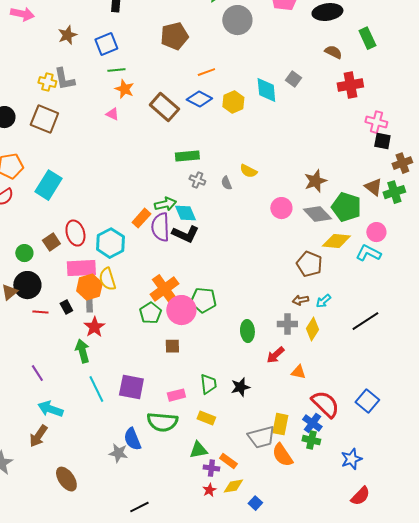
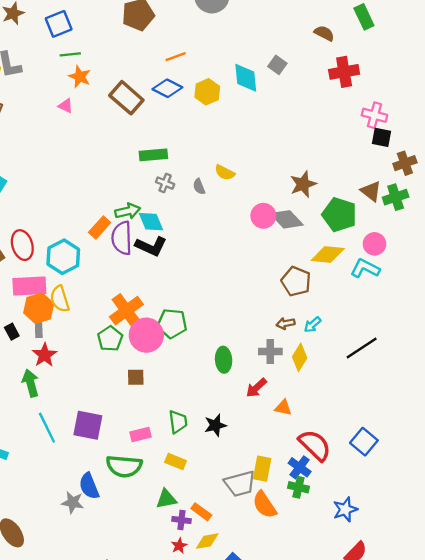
gray diamond: (317, 214) -> (287, 219), moved

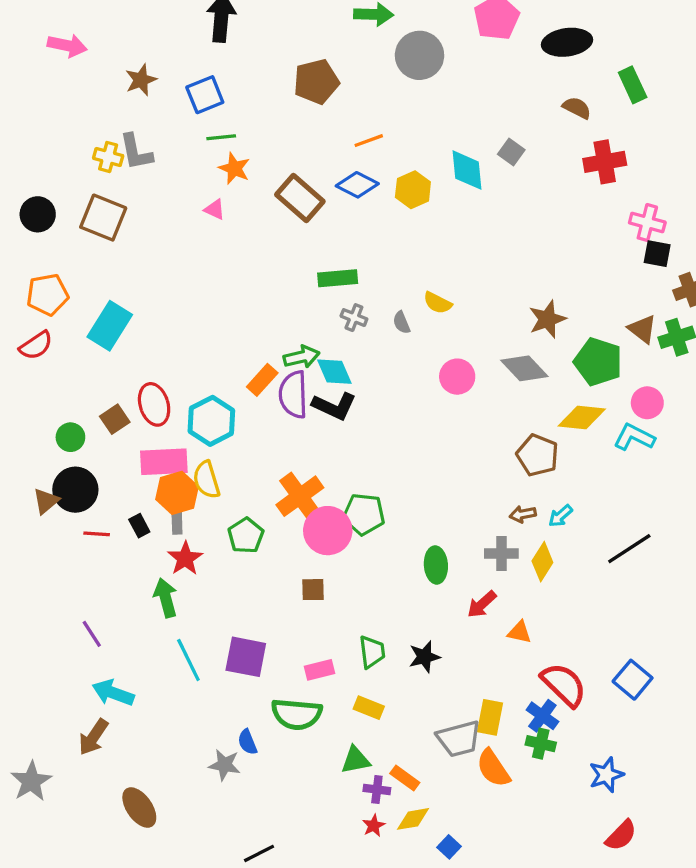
pink circle: (263, 216) -> (457, 377), moved
green pentagon: (110, 339) -> (246, 536), moved
blue semicircle: (89, 486) -> (247, 742), size x0.7

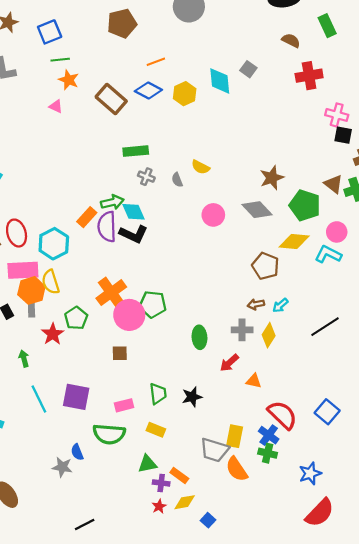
red star: (185, 558) -> (53, 334), moved
green arrow: (166, 598) -> (24, 359), size x0.7
gray trapezoid: (459, 739) -> (214, 450), turned 32
red semicircle: (621, 835) -> (320, 513), size x1.4

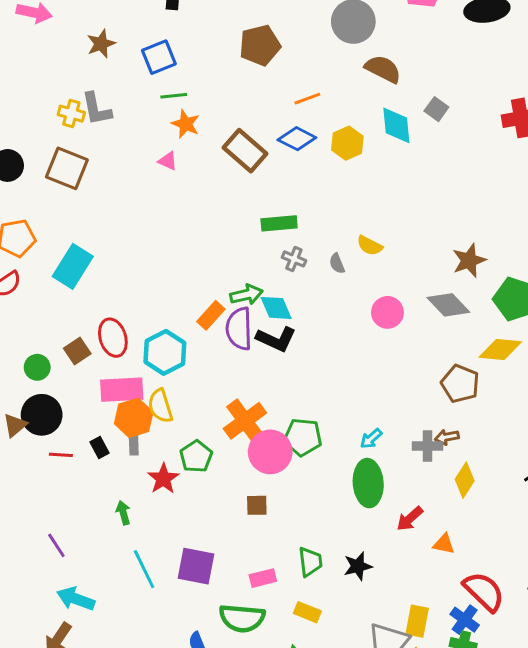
brown semicircle: (291, 40) -> (383, 69), moved, size x1.4
cyan arrow: (280, 305) -> (371, 439), moved
gray cross: (242, 330) -> (428, 446), moved
green ellipse: (199, 337) -> (368, 483), size x1.4

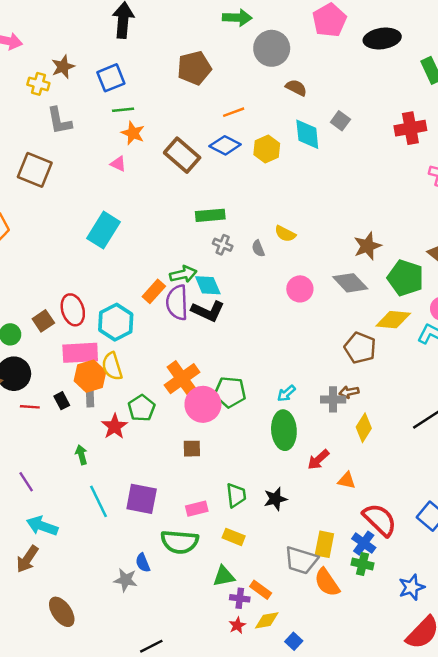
brown semicircle: (383, 69) -> (296, 88), size x0.7
yellow cross: (71, 114) -> (38, 84), moved
cyan rectangle: (73, 266) -> (103, 230), moved

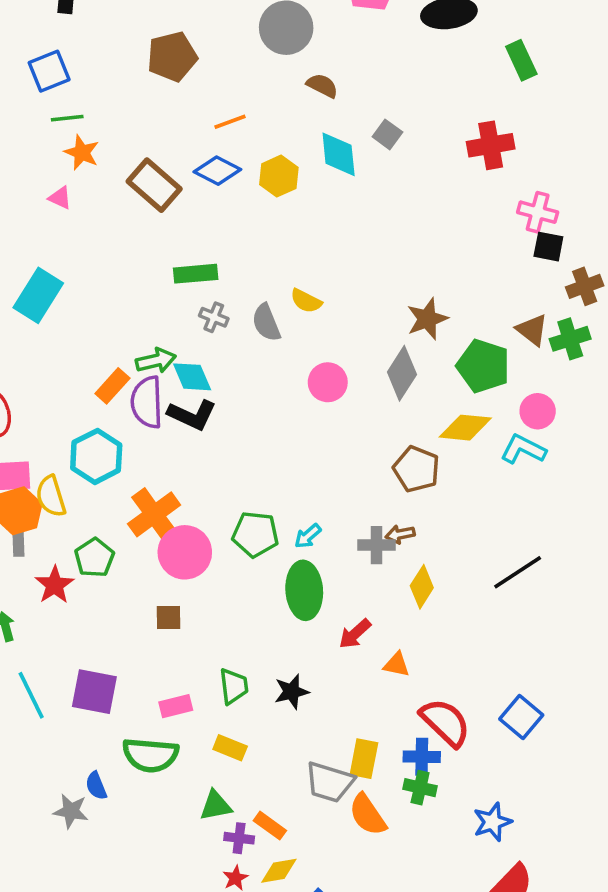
gray semicircle: (258, 248) -> (266, 323), size x1.5
gray diamond: (350, 283) -> (402, 373), turned 76
cyan hexagon: (116, 322) -> (96, 456), moved
green pentagon: (230, 392) -> (255, 534), moved
blue cross: (364, 543) -> (422, 757), turned -35

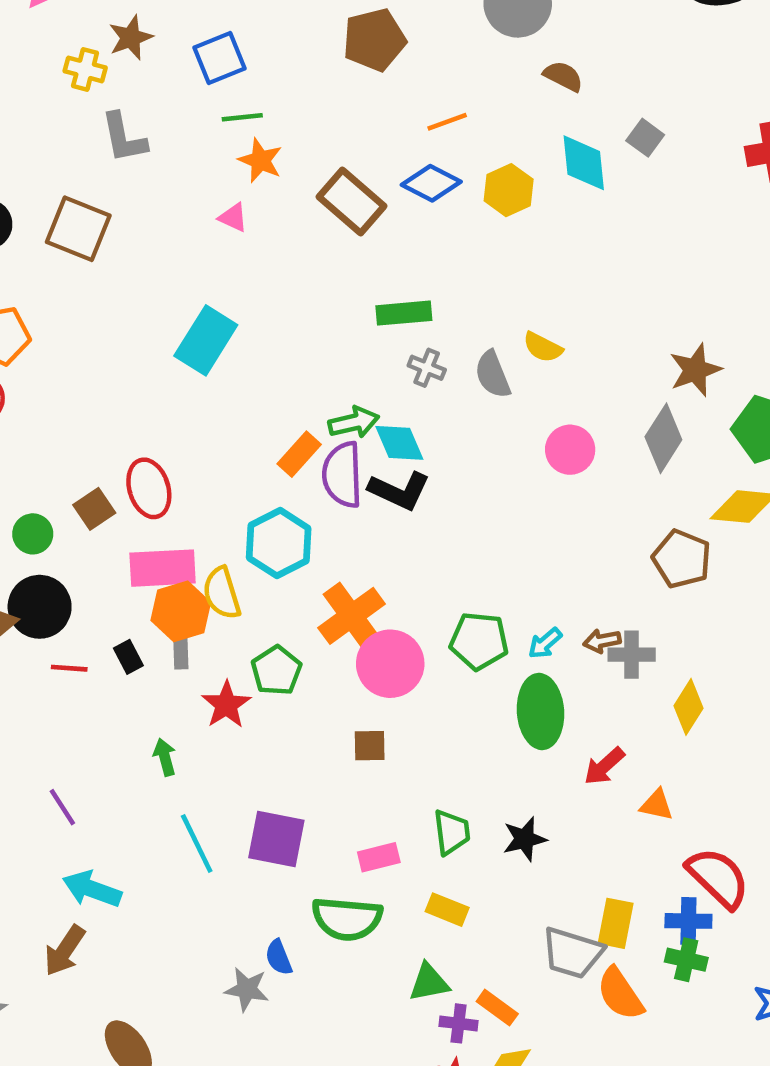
brown arrow: (400, 534) -> (602, 641), moved

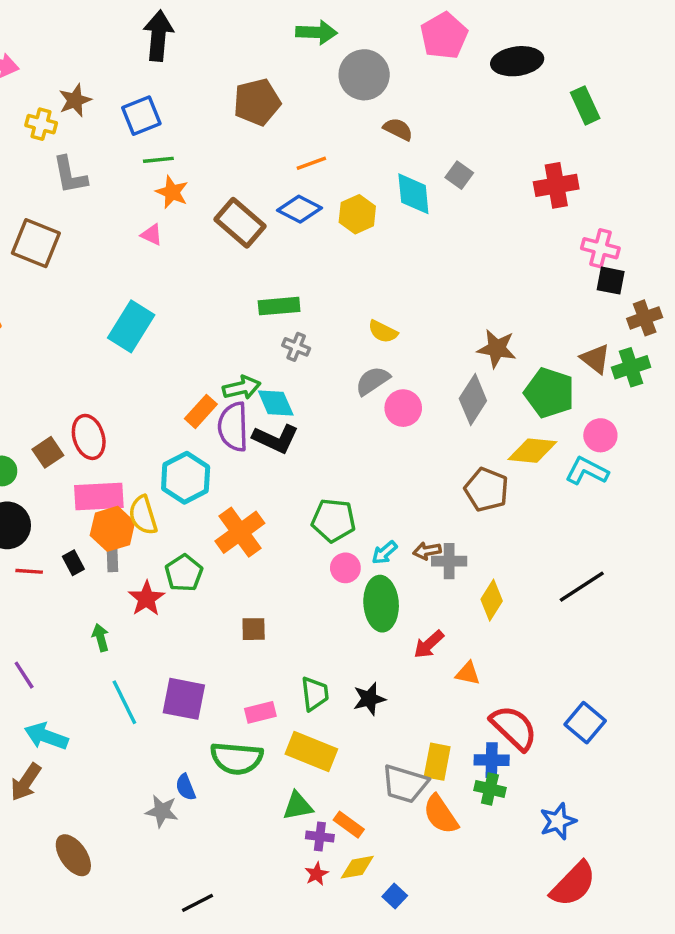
brown star: (695, 370) -> (497, 349), turned 30
gray semicircle: (493, 375) -> (373, 381), moved, turned 78
green pentagon: (479, 641) -> (333, 520), moved
pink circle: (390, 664) -> (345, 568), moved, size x0.6
yellow rectangle: (447, 910) -> (311, 752), size x1.6

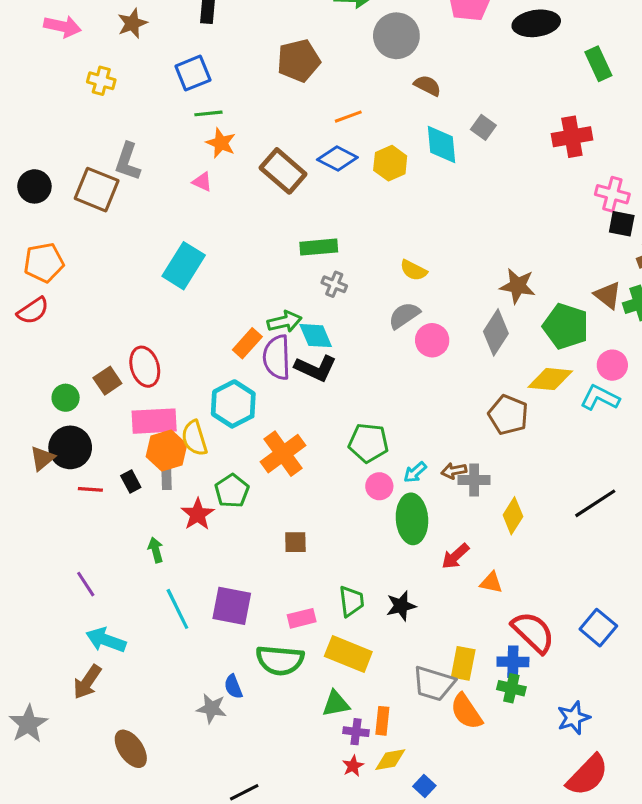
brown star: (75, 100) -> (132, 23), moved
gray L-shape: (70, 175) -> (128, 162), moved, turned 30
orange rectangle: (349, 825) -> (382, 721), turned 60

